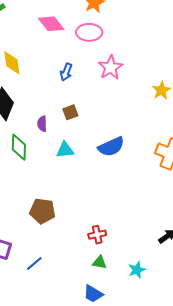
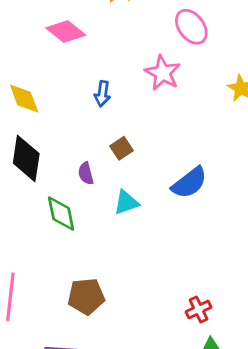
pink ellipse: (89, 32) -> (191, 27), moved, turned 65
brown pentagon: (42, 211) -> (86, 296), moved

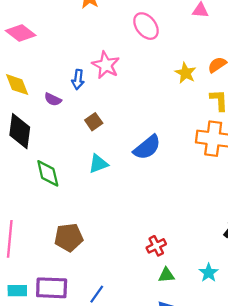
pink diamond: (66, 32) -> (21, 33), moved
pink star: (163, 73) -> (106, 65), moved
purple semicircle: (86, 173) -> (53, 99), moved, turned -49

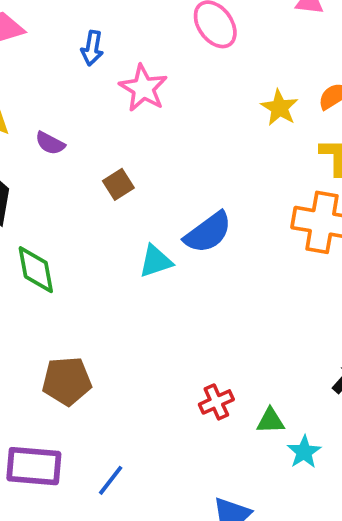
blue arrow: (78, 80) -> (92, 48), moved
cyan triangle: (98, 164) -> (156, 261), moved
green triangle: (166, 275) -> (270, 421), moved

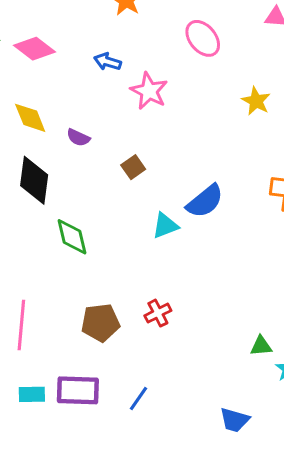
blue arrow: (92, 48) -> (108, 62), turned 100
red cross: (216, 402) -> (158, 313), moved

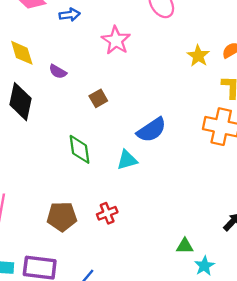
blue arrow: (108, 62) -> (70, 15), moved, turned 150
cyan triangle: (165, 226) -> (127, 160), moved
green diamond: (72, 237) -> (80, 149), moved

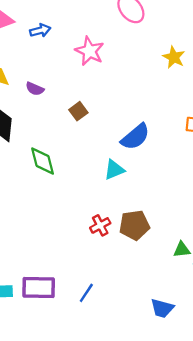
green diamond: (80, 149) -> (43, 161), moved
brown pentagon: (62, 217) -> (134, 225), moved

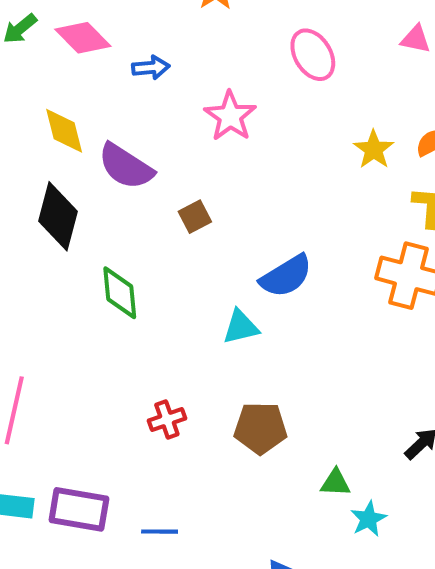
purple semicircle: (35, 89) -> (126, 166), size x1.8
red cross: (100, 225) -> (167, 420), moved
blue line: (86, 293) -> (160, 532), turned 48

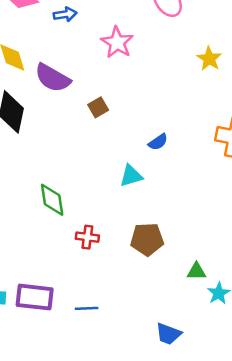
blue semicircle: (286, 276) -> (158, 142), size x0.6
green diamond: (120, 293) -> (52, 200), moved
red cross: (167, 420) -> (87, 237), turned 30

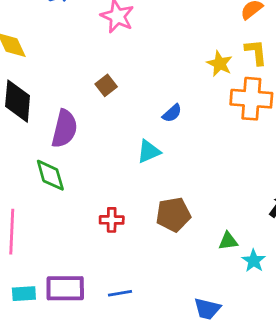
yellow star: (209, 59) -> (220, 64), moved
purple semicircle: (53, 78) -> (64, 129), moved, turned -99
green diamond: (52, 200) -> (50, 175), moved

